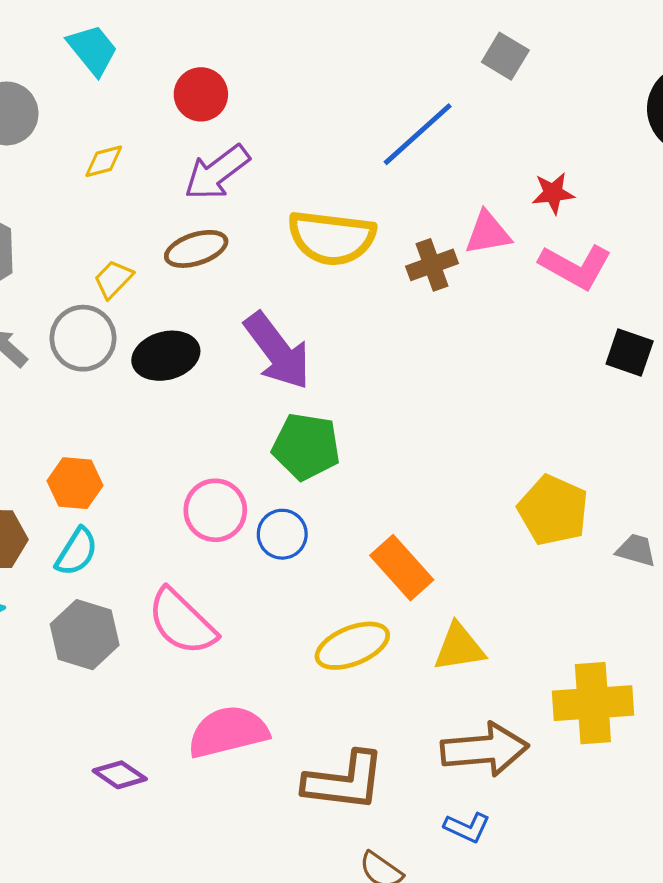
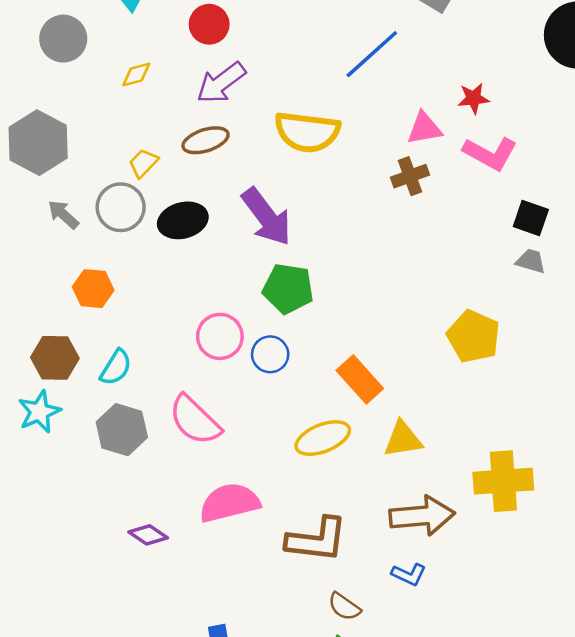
brown cross: (432, 265) -> (410, 176), moved
orange hexagon: (75, 483) -> (93, 289), moved
gray trapezoid: (636, 550) -> (531, 261), moved

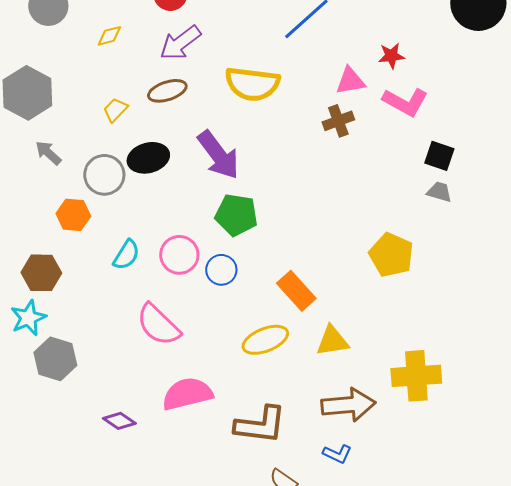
gray circle: (121, 207) -> (104, 175), moved
cyan semicircle: (116, 367) -> (126, 255), moved
gray hexagon: (122, 430) -> (55, 359), moved

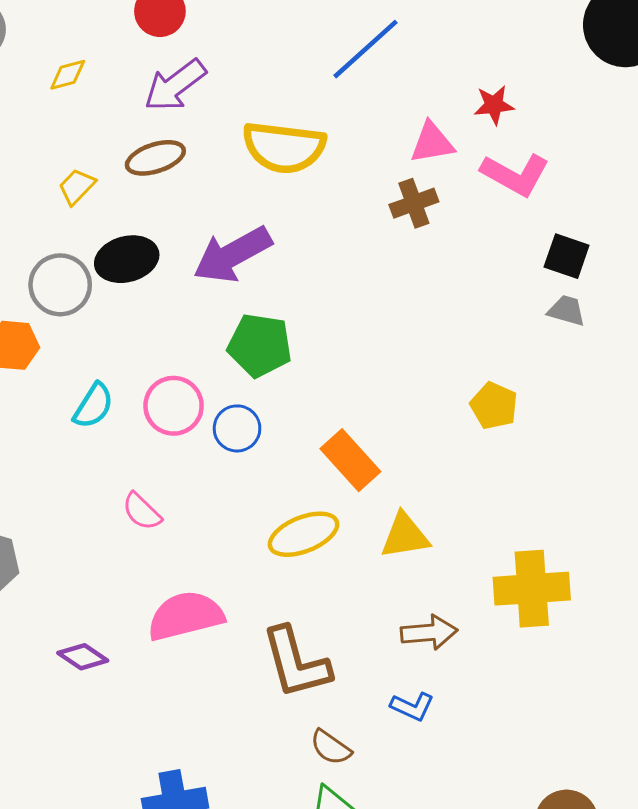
purple arrow: (218, 155) -> (232, 255), turned 98
yellow pentagon: (391, 255) -> (494, 406), size x0.7
pink semicircle: (158, 325) -> (142, 512), size x0.6
brown arrow: (348, 405) -> (429, 632), size x0.7
brown L-shape: (260, 425) -> (296, 663), turned 68

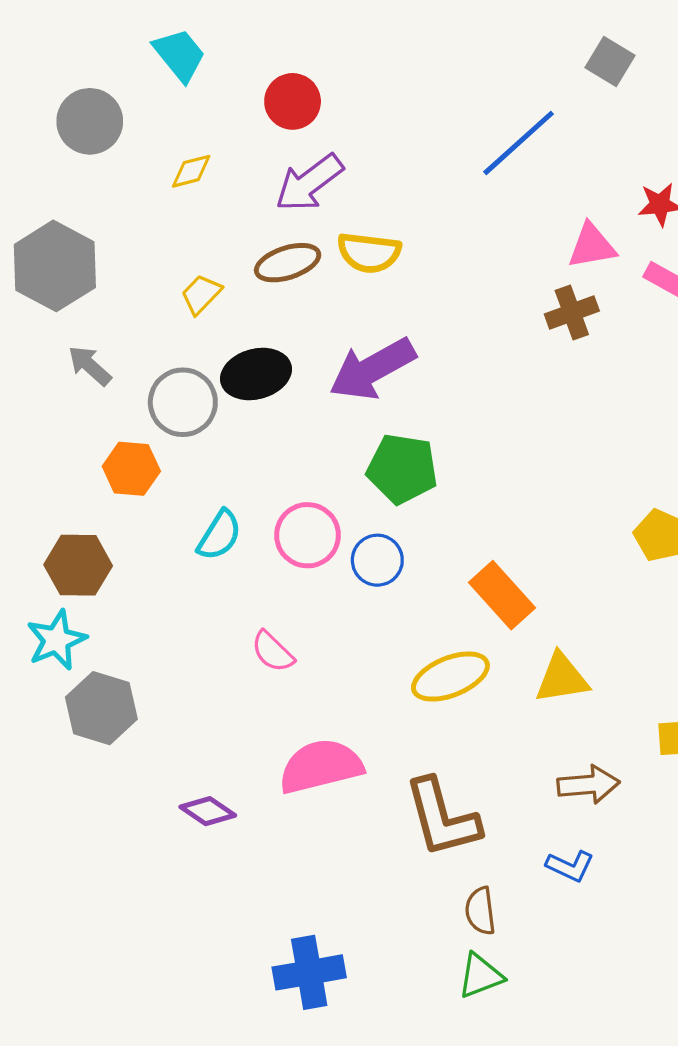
yellow semicircle: (284, 147) -> (369, 253), moved, size x0.7
brown semicircle: (331, 747) -> (480, 911), turned 48

